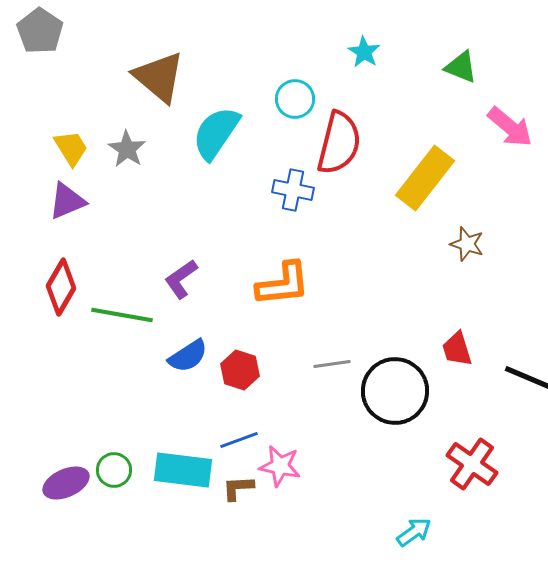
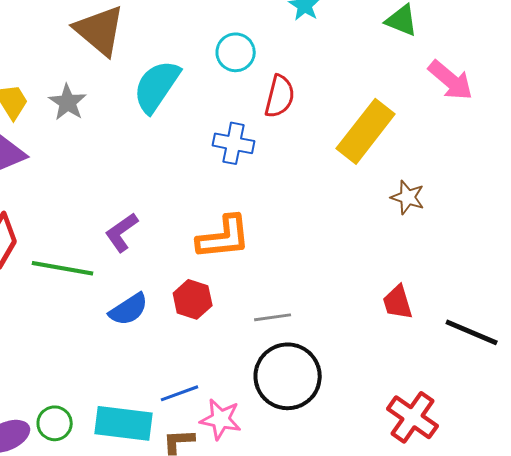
red semicircle: (339, 143) -> (280, 96), size x0.7
red hexagon: (240, 370) -> (193, 299), moved
black circle: (395, 391) -> (288, 376), moved

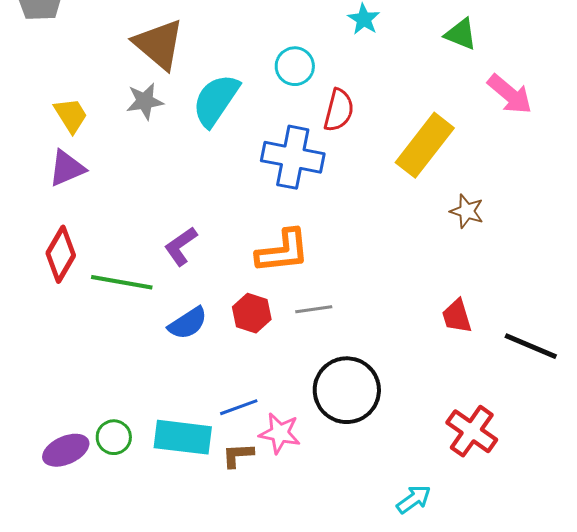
gray star: (68, 102) -> (145, 101), moved, turned 30
blue cross: (234, 143) -> (293, 157), size x1.5
gray line: (273, 317) -> (314, 309), moved

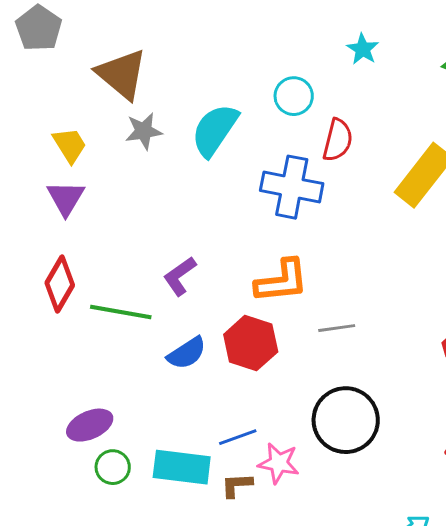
brown triangle: (159, 44) -> (122, 74), moved
purple triangle: (67, 168) -> (66, 198), turned -36
gray line: (314, 309) -> (337, 328), moved
red hexagon: (252, 313) -> (251, 343), size x1.4
purple ellipse: (66, 450) -> (90, 425), moved

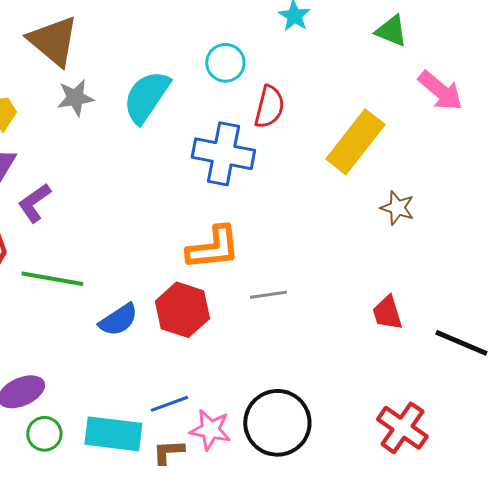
purple L-shape: (180, 276) -> (34, 203), moved
black circle: (346, 420) -> (277, 423), moved

